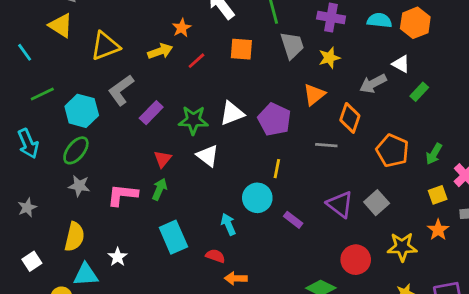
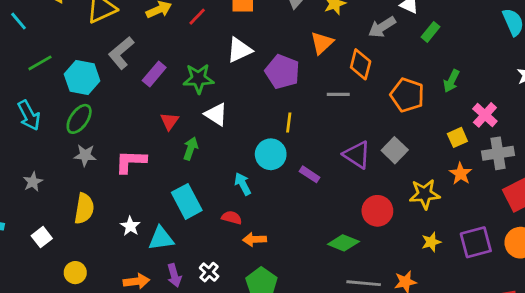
white triangle: (232, 113) -> (239, 50), moved
green arrow: (434, 154) -> (451, 81), moved
green arrow: (160, 189) -> (191, 149), moved
cyan triangle: (86, 275) -> (161, 238), moved

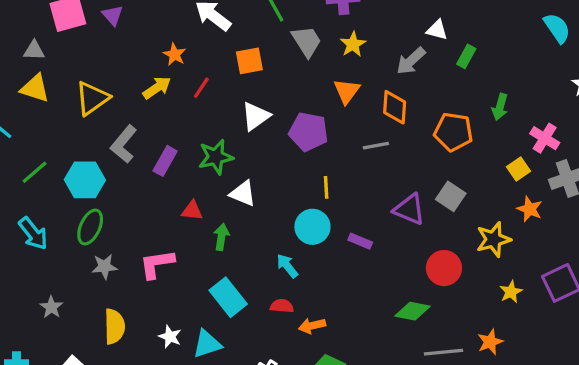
red triangle: (170, 121) -> (192, 211), turned -48

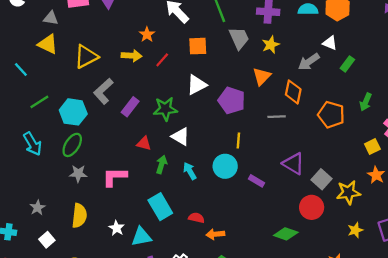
yellow arrow: (157, 88) -> (132, 56), turned 30
gray square: (451, 196) -> (321, 179), moved
cyan arrow: (287, 266) -> (190, 171), moved
gray star: (51, 307) -> (37, 208), moved

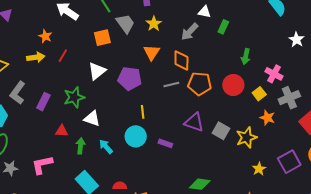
orange square: (198, 46) -> (102, 38), moved
orange pentagon: (331, 115) -> (200, 84), moved
red circle: (312, 207) -> (233, 85), moved

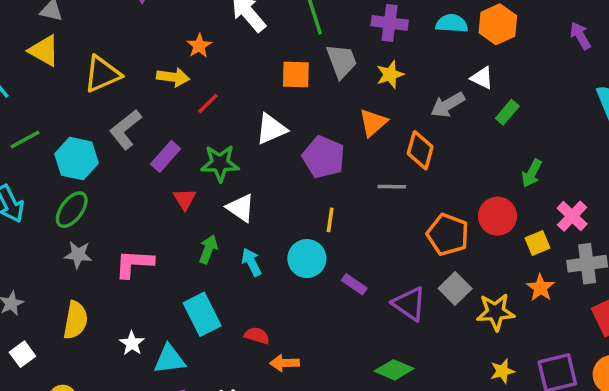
red line: (63, 56) -> (208, 103), moved
orange pentagon: (200, 84) -> (448, 235), moved
purple triangle: (194, 122) -> (409, 304), moved
red triangle: (62, 131) -> (185, 199), moved, turned 40

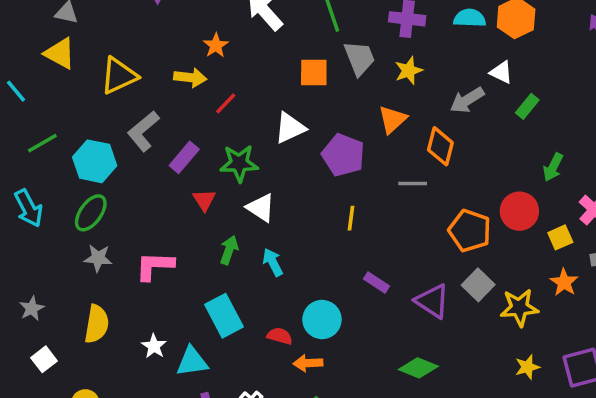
cyan circle: (307, 259) -> (322, 320), moved

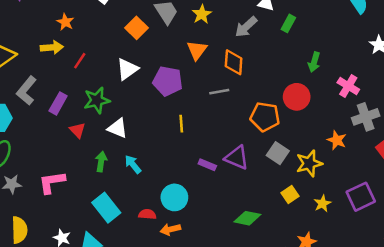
orange square: (314, 72) -> (137, 28), turned -35
yellow square: (560, 237) -> (290, 195), moved
purple triangle: (432, 301) -> (237, 158), moved

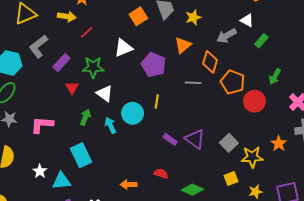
orange pentagon: (265, 117) -> (233, 82), moved
cyan circle: (174, 197) -> (133, 113), moved
red semicircle: (147, 214) -> (161, 174), moved

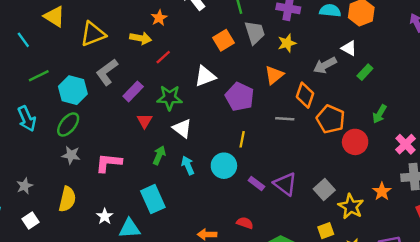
cyan circle: (133, 113) -> (224, 166), moved
yellow star: (252, 157) -> (351, 206), turned 30

